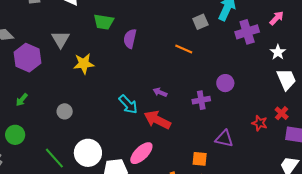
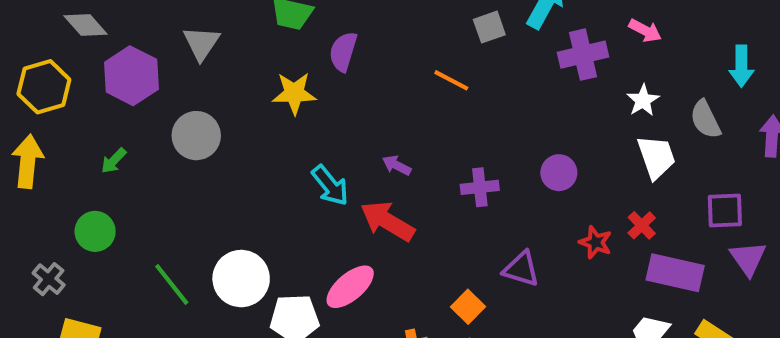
pink arrow: (277, 18) -> (645, 31), turned 70
yellow star: (84, 64) -> (294, 93), moved
purple circle: (225, 83) -> (559, 173), moved
gray circle: (65, 111) -> (196, 136), moved, size x1.5
orange square: (200, 159) -> (468, 307), turned 35

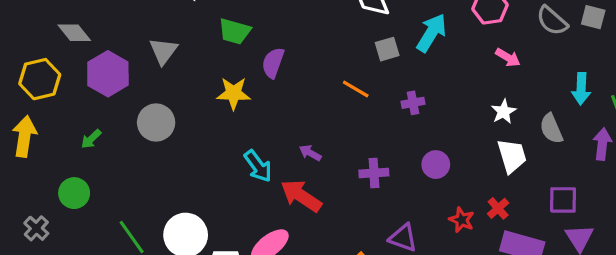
purple cross: (583, 55) -> (413, 103), moved, size x0.6

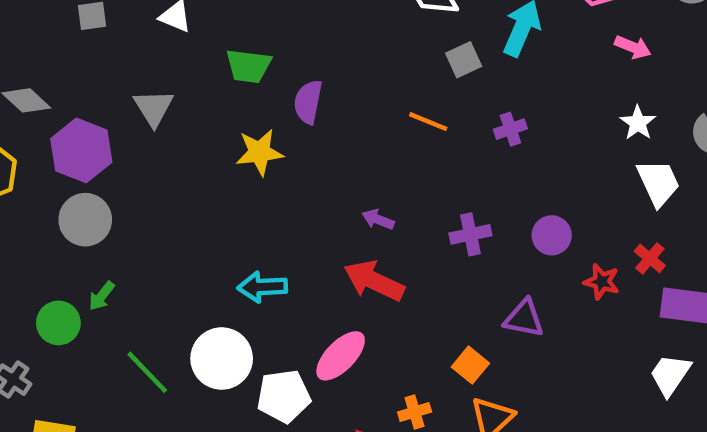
gray circle: (156, 123) -> (85, 220), moved
green arrow: (91, 139) -> (102, 296), moved
purple circle: (436, 165) -> (552, 235), moved
cyan arrow: (258, 166) -> (262, 287), moved, turned 132

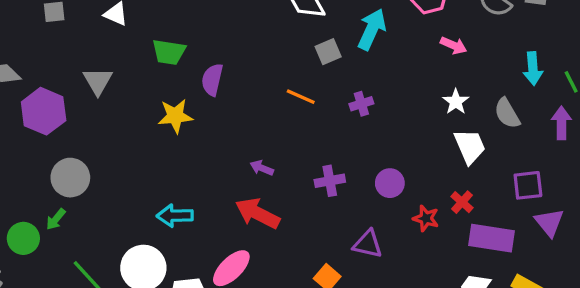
gray circle: (85, 220) -> (70, 178), moved

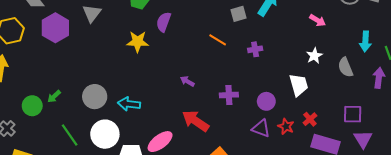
white trapezoid: (470, 146) -> (299, 85), moved
gray circle: (70, 178) -> (95, 97), moved
red arrow: (258, 213) -> (195, 121), moved
purple triangle: (368, 244) -> (261, 128), moved

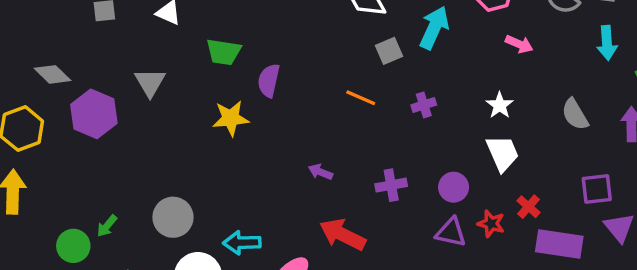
cyan arrow: (365, 41) -> (607, 43), moved
white star: (314, 56) -> (500, 105), moved
cyan arrow: (129, 104) -> (242, 243), moved

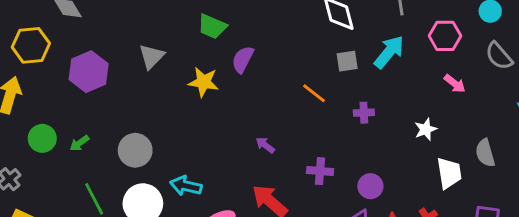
gray triangle: (150, 82) -> (152, 56), moved
purple hexagon: (94, 114) -> (89, 72), moved
white trapezoid: (502, 153) -> (449, 173), moved
green circle: (73, 246) -> (42, 138), moved

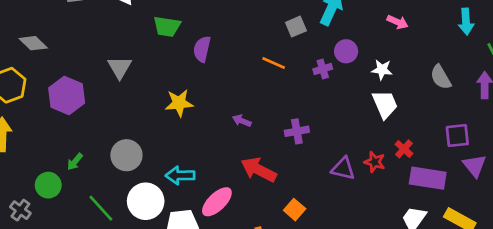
yellow star: (204, 82) -> (179, 103), moved
white star: (426, 129) -> (382, 70), turned -30
green circle: (42, 138) -> (48, 185), moved
white trapezoid: (449, 173) -> (385, 104), moved
purple circle: (370, 186) -> (346, 51), moved

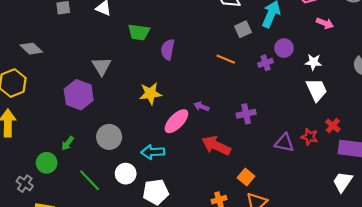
purple hexagon: (67, 95) -> (79, 95), moved
white circle: (146, 201) -> (126, 174), size x0.7
pink ellipse: (217, 202) -> (176, 121), moved

